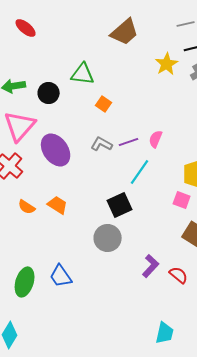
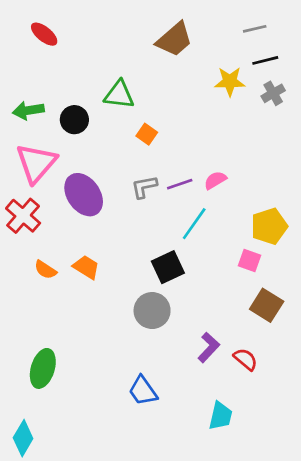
yellow star: (167, 64) -> (230, 81), turned 30
pink semicircle: (156, 139) -> (215, 180), turned 36
gray L-shape: (102, 144) -> (144, 187), turned -40
blue trapezoid: (61, 276) -> (143, 391), moved
cyan trapezoid: (165, 333) -> (221, 416), moved

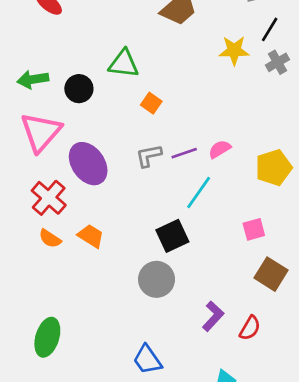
black line: (265, 60) -> (270, 29), turned -45
red cross: (23, 216) -> (49, 198), moved
yellow pentagon: (269, 226) -> (274, 168), moved
pink square: (249, 260) -> (254, 229), turned -35
red semicircle: (246, 359) -> (250, 328), turned 80

